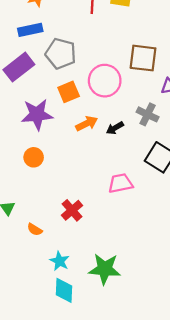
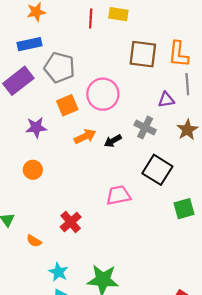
brown square: (143, 58) -> (143, 54), moved
purple star: (37, 114) -> (36, 128), size x0.7

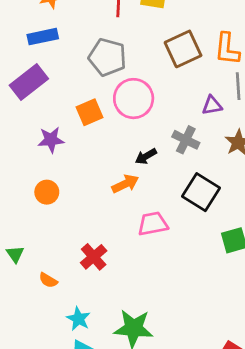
brown square: (143, 54) -> (183, 49), turned -32
gray pentagon: (60, 67) -> (107, 57), moved
orange arrow: (85, 136) -> (125, 184), moved

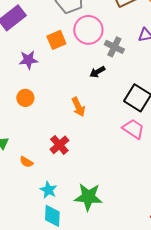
gray cross: (186, 140) -> (114, 47), moved
orange arrow: (125, 184) -> (78, 107), moved, turned 90
pink trapezoid: (153, 224) -> (133, 129), moved, turned 45

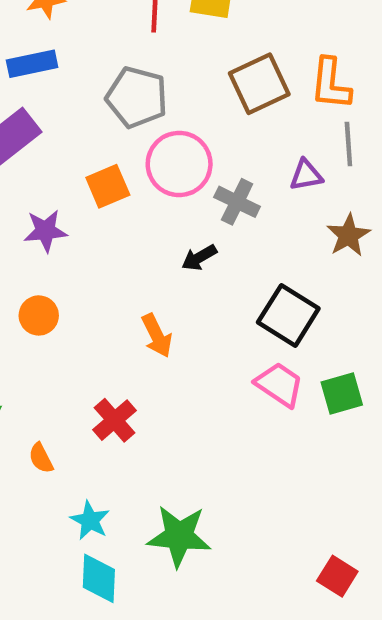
orange semicircle: (26, 162) -> (41, 458), turned 32

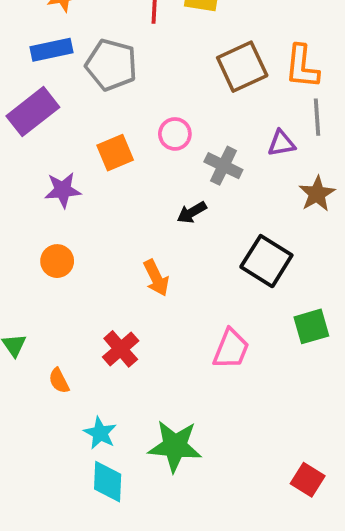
gray pentagon: (137, 97) -> (111, 65), moved
pink circle: (179, 164) -> (175, 134), size x0.6
pink trapezoid: (279, 385) -> (231, 349), moved, turned 78

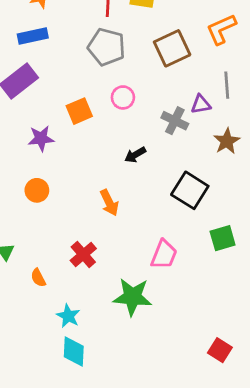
gray pentagon: (111, 65) -> (107, 47), moved
orange L-shape: (302, 67) -> (221, 29), moved, turned 60
gray cross: (223, 166) -> (175, 121), moved
green star: (175, 446) -> (132, 297), moved

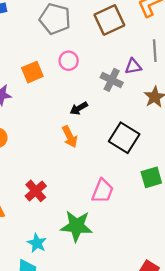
orange arrow: (109, 203) -> (70, 137), moved
cyan star: (68, 316) -> (37, 243), moved

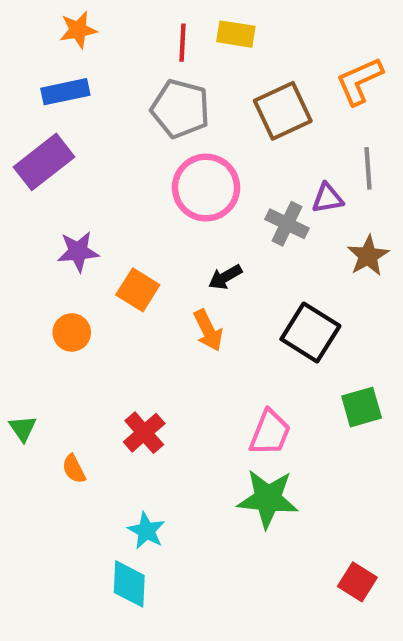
pink circle: (69, 61) -> (206, 188), size x1.8
orange square: (32, 72) -> (138, 290), moved, turned -35
green star: (77, 226) -> (268, 499), moved

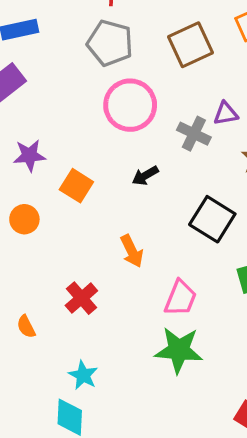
orange arrow: (208, 330) -> (132, 251), moved

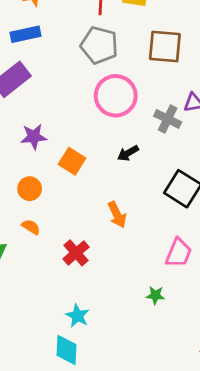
brown square: (191, 45) -> (165, 47), turned 30
pink trapezoid: (180, 298) -> (179, 253), moved
orange semicircle: (26, 327) -> (31, 227), moved, turned 150
green star: (179, 350) -> (155, 295), size x0.5

